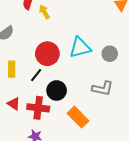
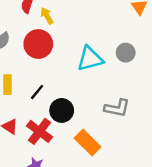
red circle: (47, 54) -> (38, 44), moved
gray circle: (110, 54) -> (126, 53), moved
red cross: (38, 108) -> (40, 131), turned 30

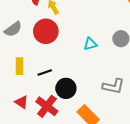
cyan triangle: (90, 59) -> (90, 44), size x0.6
black line: (37, 92) -> (45, 73), turned 32

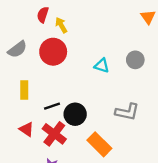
cyan triangle: (90, 44) -> (102, 66), turned 32
black line: (45, 73) -> (52, 106), moved

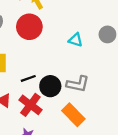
gray L-shape: (127, 112) -> (78, 84), moved

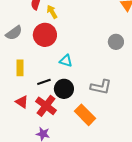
cyan triangle: (76, 40) -> (66, 61), moved
gray L-shape: (78, 84) -> (101, 87), moved

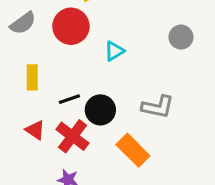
cyan triangle: (66, 61) -> (114, 51), moved, turned -48

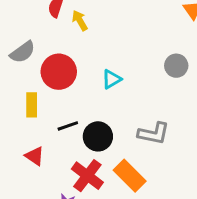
red circle: (71, 26) -> (59, 72), moved
red cross: (73, 136) -> (87, 176), moved

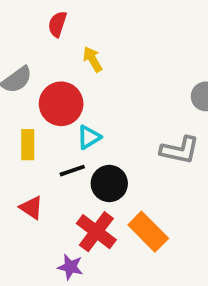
yellow arrow: (80, 20) -> (93, 59), moved
cyan triangle: (111, 79) -> (89, 137), moved
gray L-shape: (154, 133) -> (180, 150), moved

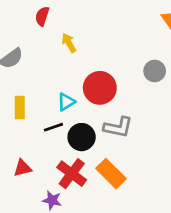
red circle: (61, 104) -> (100, 88), moved
gray L-shape: (180, 150) -> (118, 127), moved
red triangle: (31, 208) -> (23, 168), moved, turned -48

